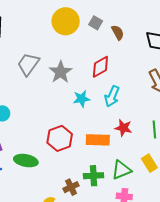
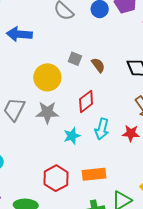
yellow circle: (66, 21) -> (47, 77), moved
gray star: (61, 72) -> (47, 112), turned -30
red star: (123, 128) -> (131, 133), moved

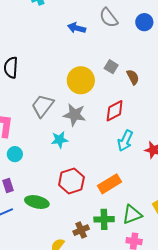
blue arrow: (19, 34) -> (77, 28), moved, size x0.7
cyan star: (72, 136) -> (60, 140), moved
orange rectangle: (94, 174) -> (109, 184), turned -35

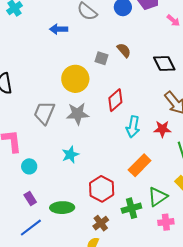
brown semicircle: (133, 77) -> (124, 50), moved
cyan star: (60, 140) -> (70, 155), moved
red hexagon: (71, 181) -> (102, 189), moved
orange rectangle: (109, 184) -> (140, 165), moved
brown cross: (81, 230) -> (101, 223), moved

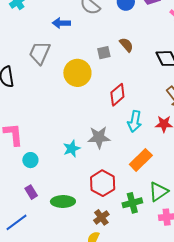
gray square: (102, 58) -> (104, 53), turned -32
gray trapezoid: (44, 113) -> (40, 53), moved
gray star: (78, 114) -> (99, 137), moved
blue line: (31, 228) -> (17, 222), moved

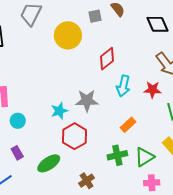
orange rectangle: (141, 160) -> (128, 125), size x0.7
red hexagon: (103, 183) -> (74, 136), moved
green ellipse: (63, 202) -> (49, 163), turned -35
green cross: (132, 203) -> (117, 155), moved

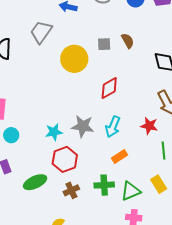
cyan arrow: (123, 86) -> (113, 127), moved
brown cross: (87, 181) -> (71, 190), moved

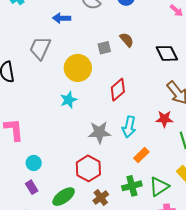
cyan star: (54, 132) -> (68, 100), moved
cyan circle: (11, 135) -> (34, 163), moved

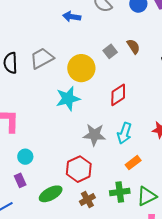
gray trapezoid: (40, 48) -> (42, 58), moved, turned 30
gray square: (104, 48) -> (110, 51), turned -32
cyan star: (68, 100) -> (68, 99), size x1.4

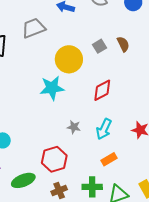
gray trapezoid: (42, 58) -> (34, 28), moved
gray star: (94, 135) -> (74, 127), size x0.6

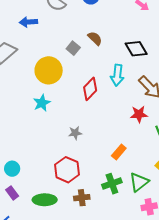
cyan star: (52, 88) -> (42, 103), size x0.7
cyan arrow: (104, 129) -> (117, 75), moved
green ellipse: (23, 180) -> (45, 200), turned 40
brown cross: (59, 190) -> (82, 198), turned 35

